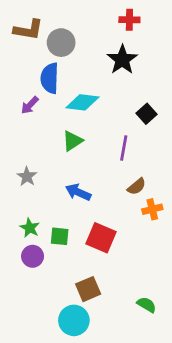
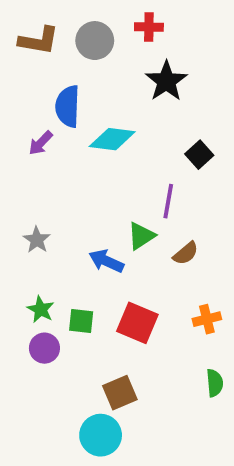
red cross: (129, 20) -> (149, 27), moved
gray circle: (61, 43) -> (95, 41), moved
green triangle: (72, 141) -> (141, 236), moved
orange cross: (152, 209) -> (207, 319), moved
green semicircle: (147, 305) -> (215, 383), moved, turned 54

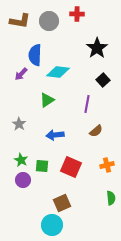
black star: (166, 81) -> (97, 48), moved
green triangle: (141, 236) -> (47, 100), moved
blue arrow: (106, 261) -> (55, 135), turned -30

